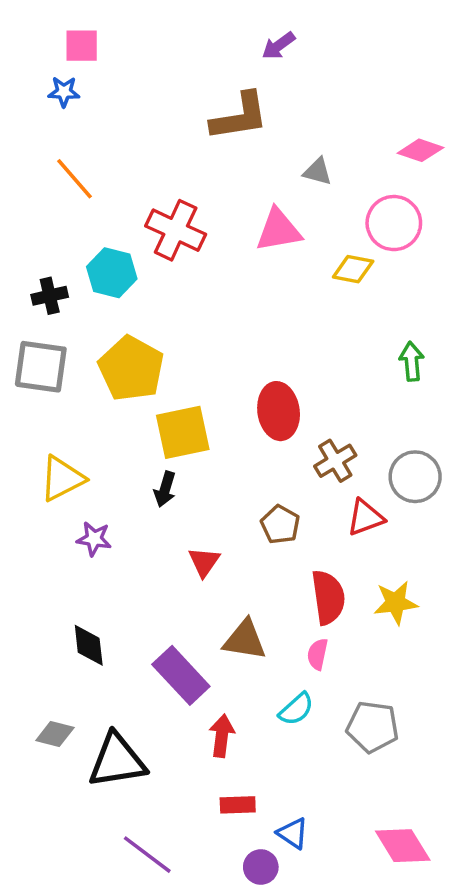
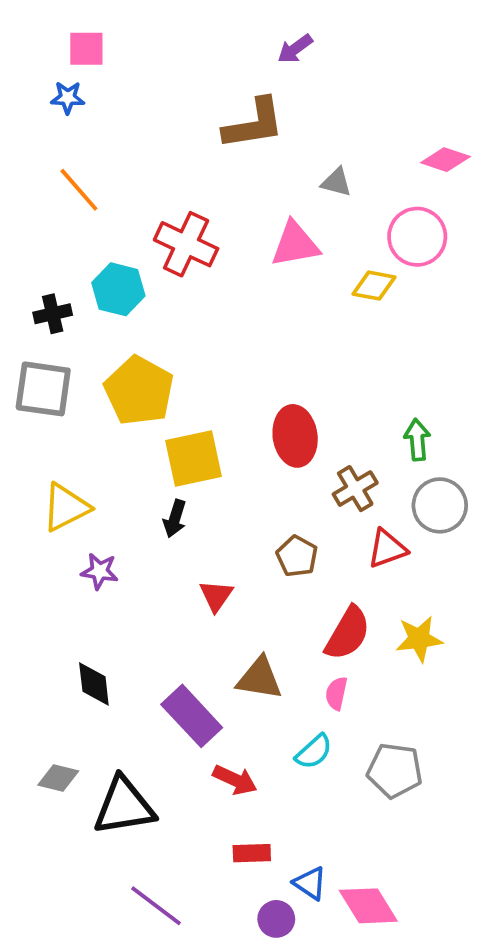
green arrow: (412, 361) -> (417, 440), moved
red semicircle: (328, 597) -> (348, 633), turned 38
red arrow: (222, 736) -> (235, 780), turned 108
pink diamond: (403, 846) -> (368, 906), moved

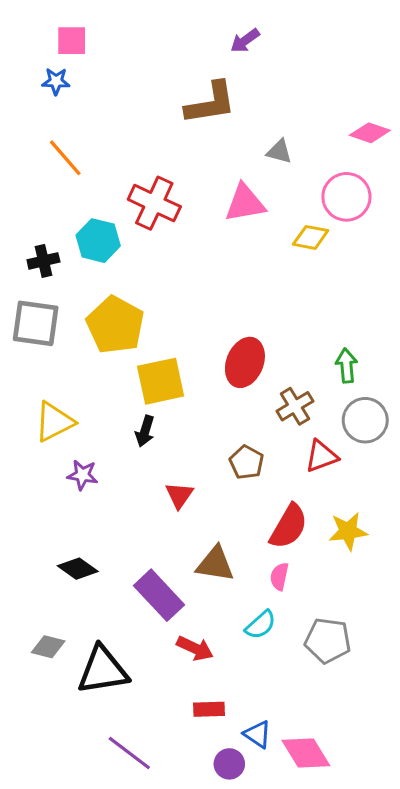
red ellipse: (295, 436) -> (245, 362), turned 30
black diamond: (94, 684) -> (78, 569), turned -48

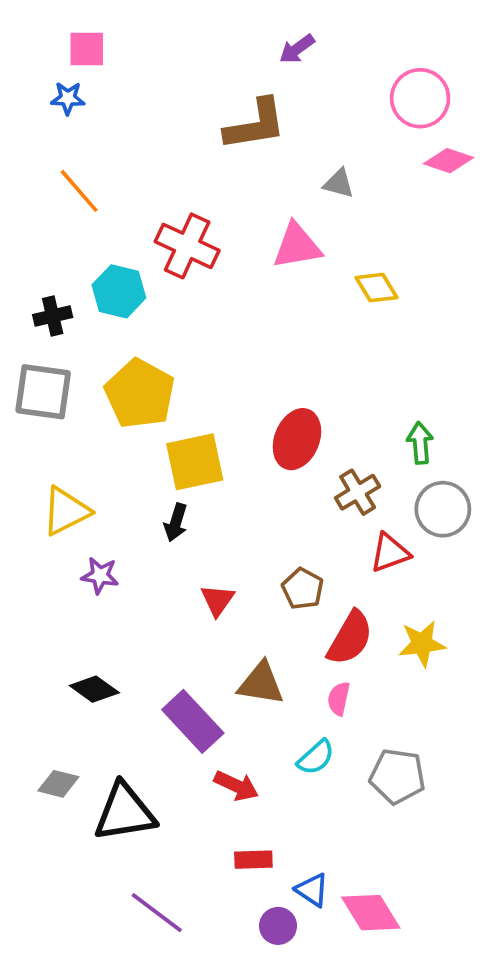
pink circle: (346, 197) -> (420, 98), moved
yellow diamond: (311, 237) -> (377, 288), turned 48
brown pentagon: (246, 462) -> (303, 589), moved

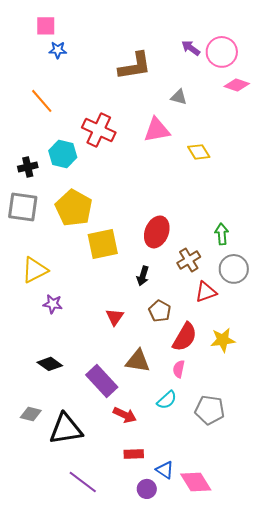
purple arrow: (297, 49) -> (191, 48), moved, turned 72
blue star: (68, 98) -> (58, 50), moved
black arrow: (176, 522) -> (143, 276), moved

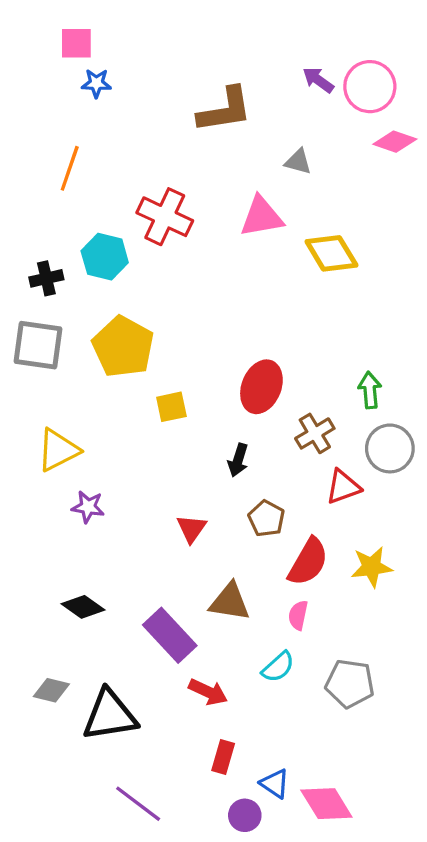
orange line: (42, 101) -> (70, 168), turned 60
yellow diamond: (199, 152) -> (331, 253), size x1.4
yellow square: (103, 244) -> (171, 407), size x0.6
red rectangle: (134, 454) -> (223, 757), turned -72

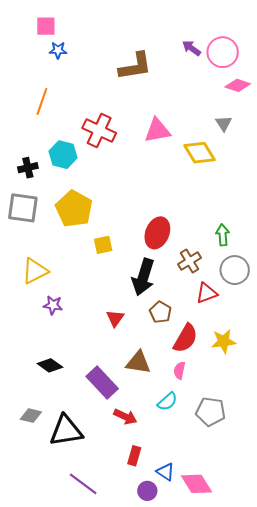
gray triangle: (298, 162) -> (224, 123), moved, turned 42
black arrow: (238, 460) -> (143, 277), size x1.8

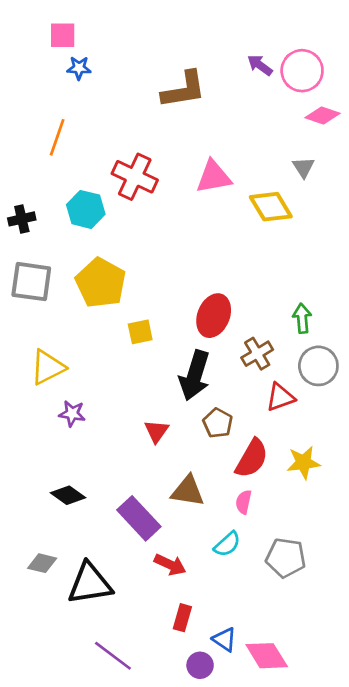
black cross: (28, 168) -> (22, 219), moved

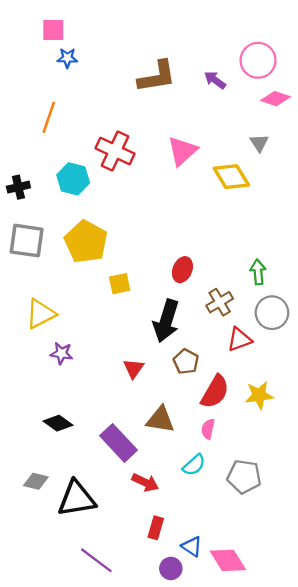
purple arrow: (260, 65) -> (215, 80), moved
pink triangle: (214, 177) -> (182, 151), turned -32
red ellipse: (214, 316) -> (182, 270), size x0.7

